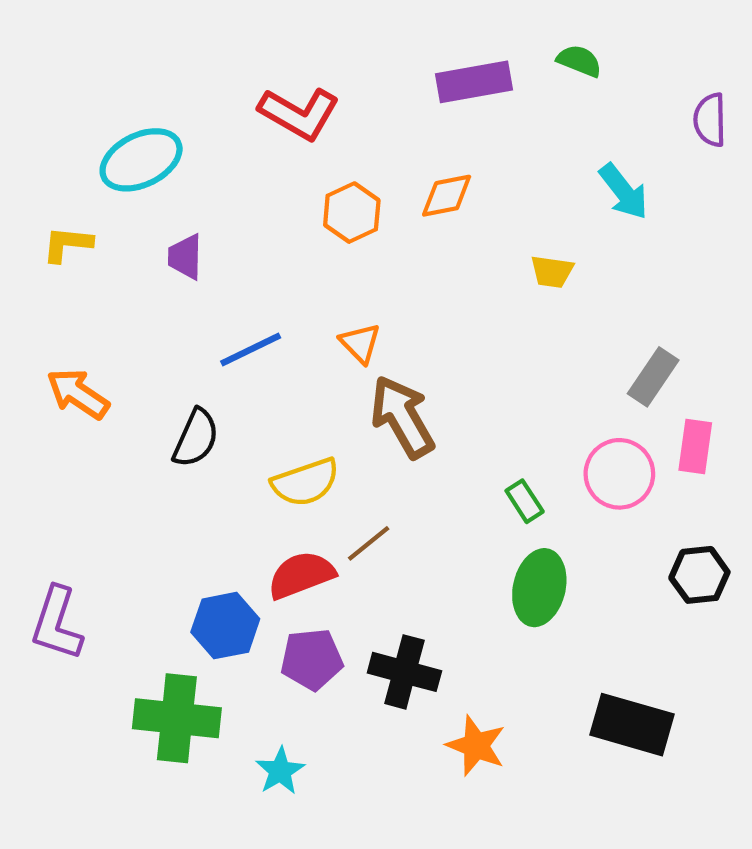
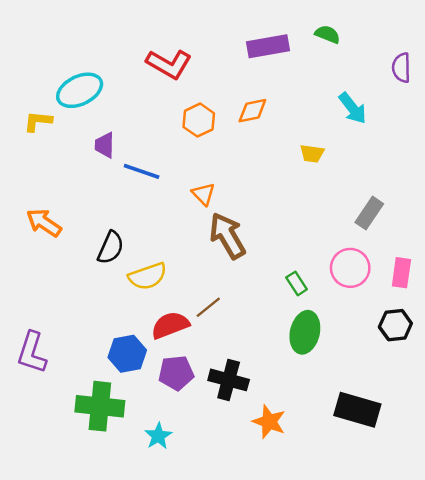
yellow L-shape: (67, 244) -> (38, 121), moved
blue line: (251, 350) -> (142, 171), moved, turned 45
pink rectangle: (695, 446) -> (401, 273), moved
yellow semicircle: (305, 482) -> (148, 276), moved

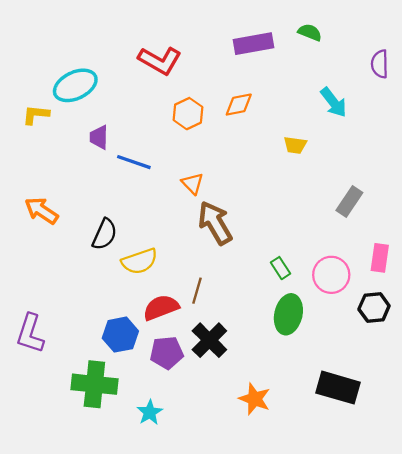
pink circle: (350, 268) -> (331, 275), moved
brown line: (208, 307) -> (197, 291), turned -35
black cross: (229, 380) -> (209, 340), moved, turned 30

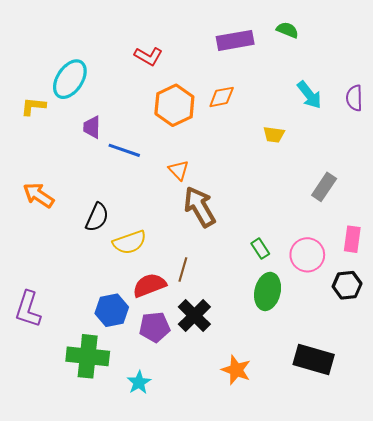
red L-shape: (160, 61) -> (148, 56), size x0.7
purple semicircle: (380, 64) -> (354, 98), moved
cyan ellipse: (75, 85) -> (70, 79), turned -30
orange hexagon: (188, 114) -> (174, 105), size x1.4

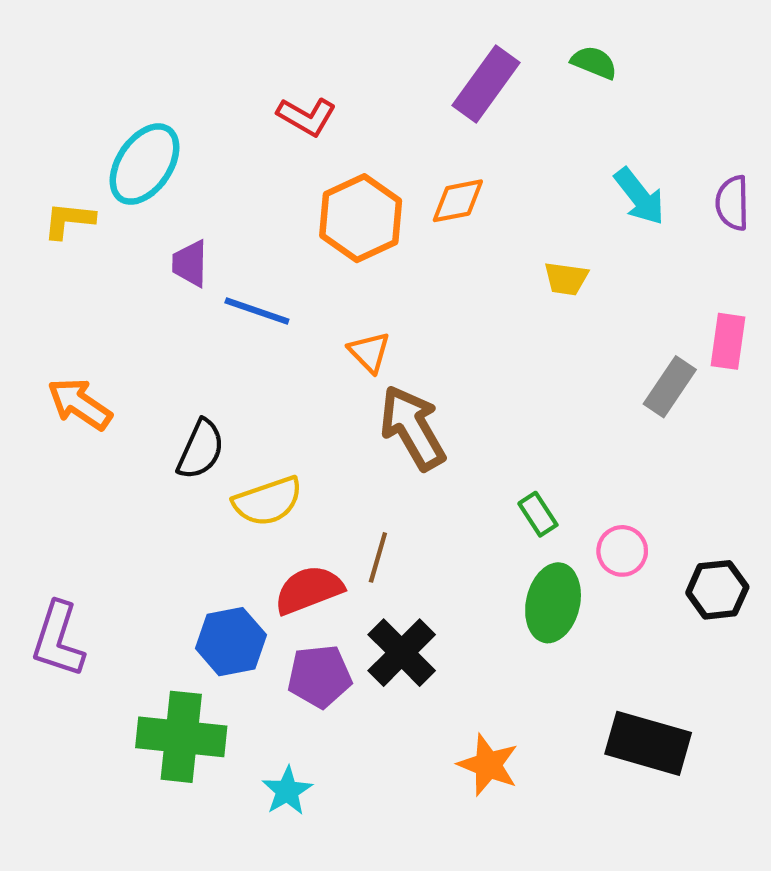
purple rectangle: (235, 40) -> (486, 84), turned -44
pink rectangle: (352, 239) -> (728, 341), moved
pink circle: (307, 255) -> (622, 551), moved, size x0.7

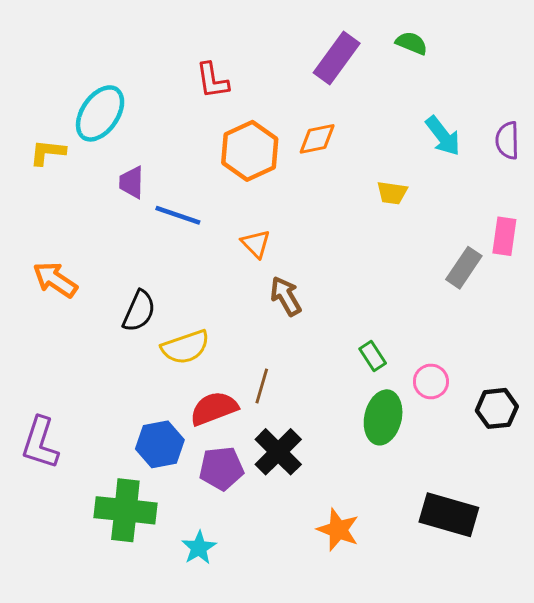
red L-shape: (307, 116) -> (212, 80), turned 51
brown arrow: (413, 428) -> (286, 296), size x0.7

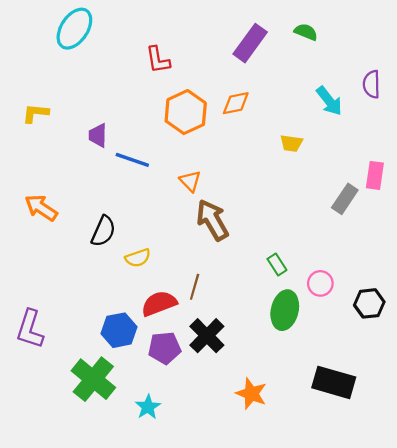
cyan ellipse: (100, 113) -> (74, 29), moved
purple semicircle: (507, 140) -> (372, 84), moved
brown arrow: (286, 296) -> (212, 220), size x1.4
yellow semicircle: (185, 347) -> (138, 258), size x0.7
green cross: (125, 510) -> (93, 379), turned 33

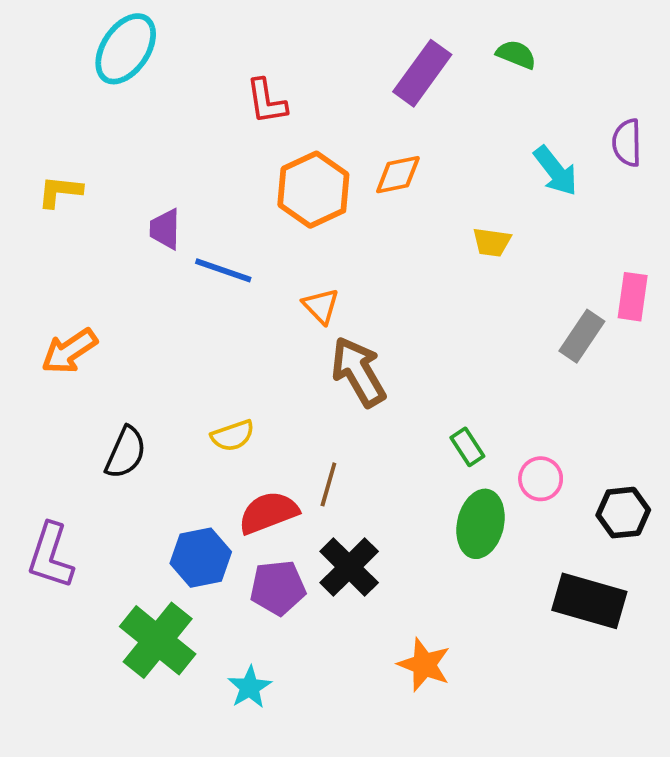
orange arrow: (41, 208) -> (69, 351), turned -68
black semicircle: (103, 231) -> (126, 452), moved
black rectangle: (334, 382) -> (589, 601), moved

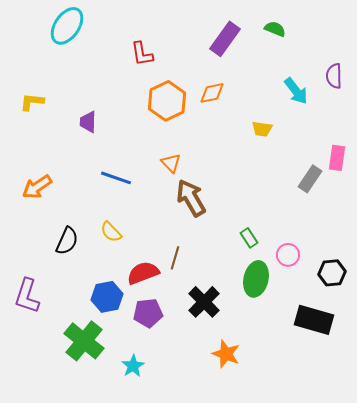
blue line: (223, 270) -> (116, 178), moved
yellow semicircle: (233, 436) -> (111, 232), moved, turned 65
black cross: (349, 567) -> (204, 302), moved

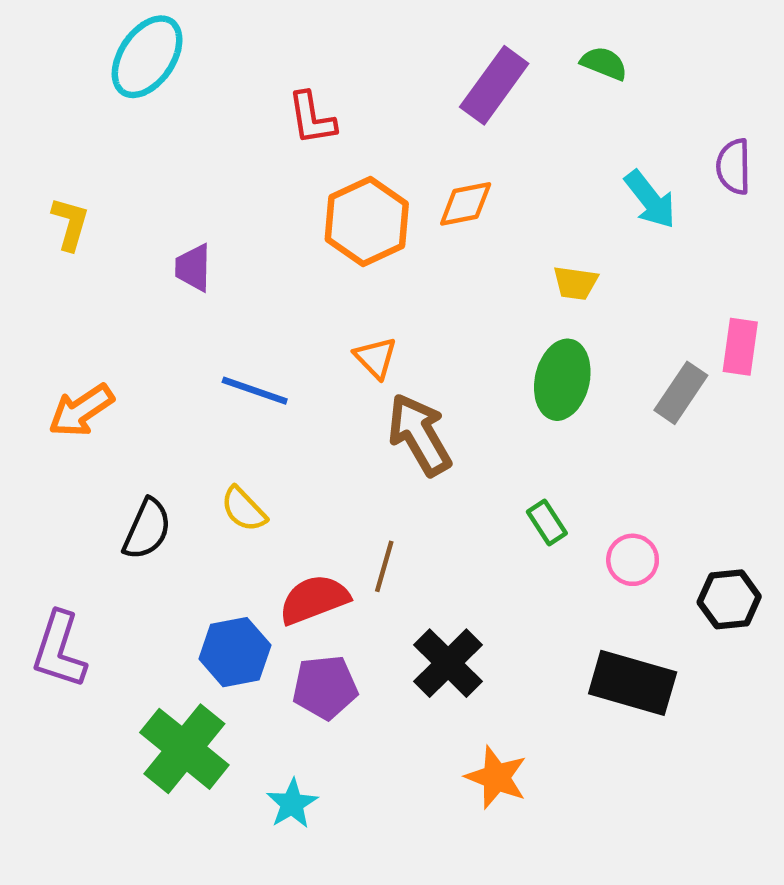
yellow L-shape: (32, 102) -> (70, 224), turned 100
green ellipse: (256, 279) -> (562, 380), moved
black rectangle: (314, 320) -> (633, 683), moved

